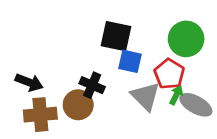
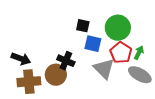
black square: (116, 36) -> (83, 26), size x0.6
green circle: (186, 39) -> (118, 28), moved
green arrow: (176, 95) -> (139, 53), moved

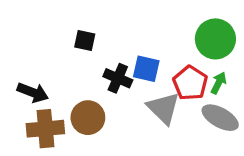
black square: (83, 26) -> (85, 40), moved
green circle: (118, 28) -> (215, 39), moved
black cross: (66, 61) -> (118, 78), moved

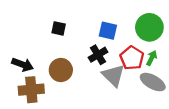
blue square: (146, 69) -> (108, 31), moved
black cross: (118, 78) -> (98, 55), moved, turned 36
brown circle: (88, 118) -> (61, 70), moved

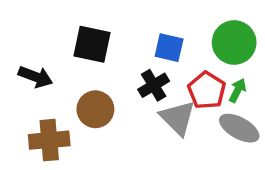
black square: (59, 28) -> (92, 44), size x1.6
black arrow: (23, 65) -> (36, 77), moved

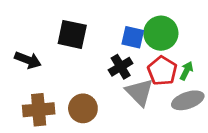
green circle: (234, 42) -> (161, 33), moved
brown circle: (95, 109) -> (83, 108), moved
gray ellipse: (239, 128) -> (188, 100), turned -48

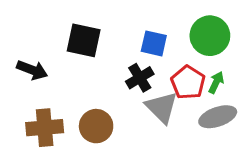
green circle: (161, 33) -> (210, 36), moved

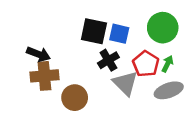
black square: (84, 40) -> (94, 31), moved
black arrow: (32, 70) -> (38, 54), moved
brown cross: (45, 128) -> (44, 76), moved

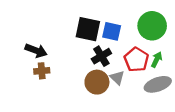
brown cross: (44, 76) -> (42, 71), size x0.6
gray triangle: (125, 83) -> (117, 78), size x0.6
brown circle: (75, 98) -> (97, 82), moved

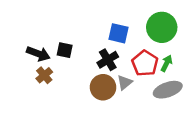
black square: (88, 29) -> (65, 50), moved, size x0.6
brown cross: (42, 71) -> (44, 75), turned -35
gray triangle: (117, 78) -> (125, 82), turned 35

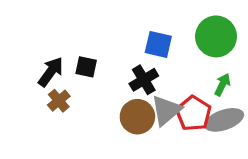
black arrow: (38, 54) -> (51, 72), turned -75
red pentagon: (145, 63) -> (194, 113), moved
gray triangle: (125, 82) -> (166, 110), size x1.5

